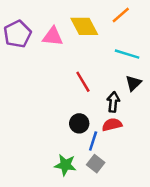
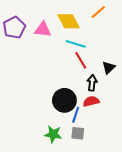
cyan line: (127, 54) -> (76, 44), moved
red line: (83, 82) -> (81, 60), moved
black circle: (79, 123) -> (64, 100), size x1.5
gray square: (96, 164) -> (78, 133), turned -32

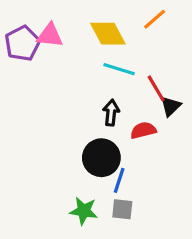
pink triangle: (43, 30) -> (50, 35), moved
red line: (81, 60) -> (156, 88), moved
black arrow: (92, 83) -> (111, 113), moved
red semicircle: (91, 101) -> (143, 130), moved

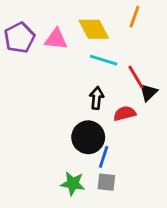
orange line: (155, 19) -> (134, 17), turned -30
pink triangle: (50, 35) -> (56, 39), moved

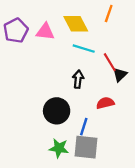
red semicircle: (125, 113) -> (105, 103), moved
black circle: (88, 137) -> (57, 111), moved
gray square: (106, 182) -> (86, 147), size x1.6

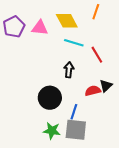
black triangle: (120, 75) -> (106, 86), moved

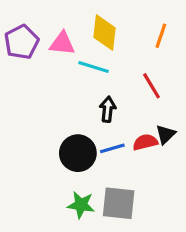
orange line: (96, 12) -> (161, 36), moved
yellow diamond: (67, 21) -> (104, 33), turned 35
cyan line: (74, 43) -> (94, 67), moved
blue line: (74, 112) -> (112, 148), moved, turned 56

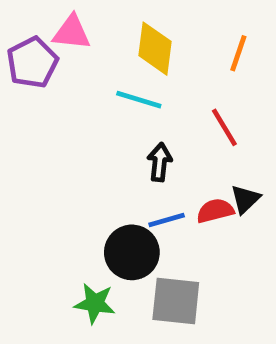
pink triangle: (62, 44) -> (72, 32), moved
black circle: (78, 153) -> (132, 252), moved
green star: (81, 205) -> (95, 303), moved

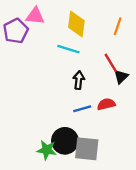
black triangle: (245, 199) -> (121, 77), moved
black circle: (132, 252) -> (65, 141), moved

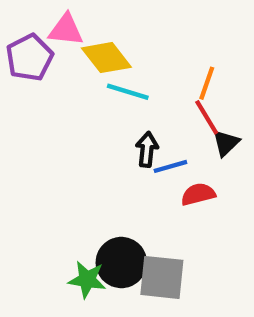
yellow diamond: (76, 24) -> (106, 58), moved, turned -45
orange line: (118, 26) -> (207, 83), moved
blue line: (82, 109) -> (170, 166), moved

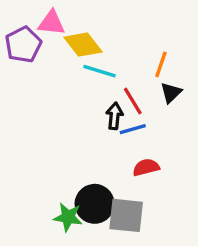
red line: (207, 117) -> (133, 101), moved
black triangle: (226, 143) -> (171, 93), moved
red semicircle: (198, 194) -> (146, 167), moved

